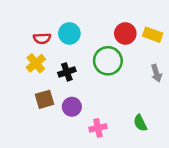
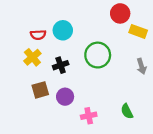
red circle: (125, 33) -> (120, 13), moved

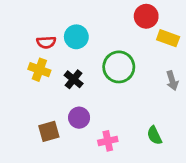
yellow cross: (32, 57) -> (39, 70), turned -30
black cross: (61, 65) -> (74, 79), turned -32
brown square: (40, 90) -> (49, 131), moved

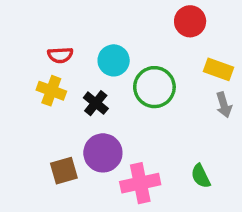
cyan circle: (76, 37) -> (114, 60), moved
yellow rectangle: (168, 38) -> (218, 69), moved
purple circle: (79, 118) -> (103, 153), size x1.4
pink cross: (108, 141) -> (140, 183), size x1.5

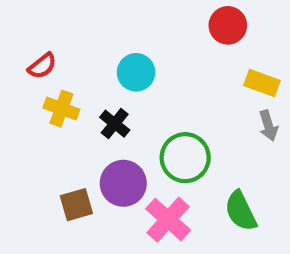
red semicircle: (60, 55) -> (42, 66), moved, turned -35
green circle: (154, 87) -> (185, 158), moved
green semicircle: (201, 176) -> (241, 211), size x1.4
pink cross: (140, 183) -> (168, 220), turned -36

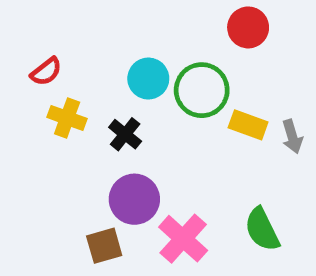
yellow rectangle: (262, 83) -> (248, 125), moved
green circle: (185, 158) -> (202, 90), moved
brown square: (76, 205) -> (104, 246), moved

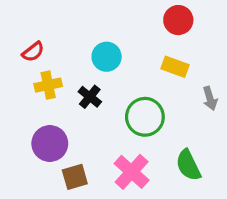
green circle: (202, 90) -> (145, 117), moved
yellow cross: (67, 118) -> (48, 85), turned -32
yellow rectangle: (248, 125) -> (175, 67), moved
purple circle: (134, 199) -> (50, 144), moved

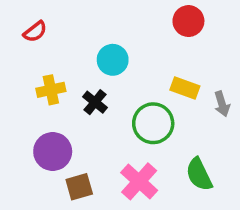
red semicircle: (33, 52) -> (35, 32), moved
yellow rectangle: (175, 67) -> (185, 88), moved

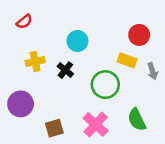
red circle: (188, 21) -> (139, 35), moved
purple circle: (53, 151) -> (21, 104), moved

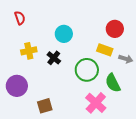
red semicircle: (24, 22) -> (20, 18), turned -72
gray arrow: (152, 71) -> (126, 59), turned -56
green semicircle: (137, 120) -> (113, 83), moved
pink cross: (96, 124) -> (96, 103), moved

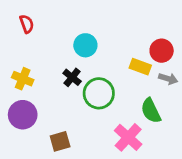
red circle: (115, 29) -> (162, 51), moved
yellow cross: (29, 51) -> (23, 79), moved, turned 35
green circle: (87, 70) -> (99, 93), moved

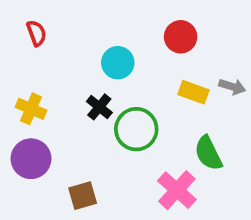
red circle: (162, 51) -> (181, 37), moved
gray arrow: (168, 79) -> (232, 87), moved

